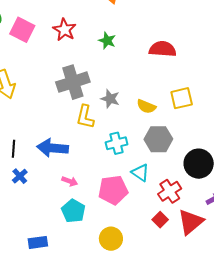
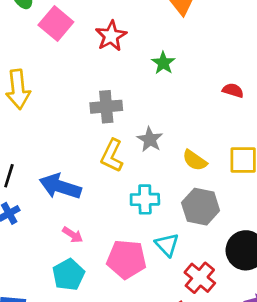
red semicircle: (163, 49) -> (233, 90), size x0.6
gray cross: (73, 82) -> (106, 107), size x0.7
red cross: (170, 191) -> (200, 278), turned -30

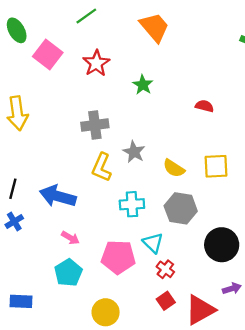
red cross: (200, 278) -> (165, 269), moved, size x0.7

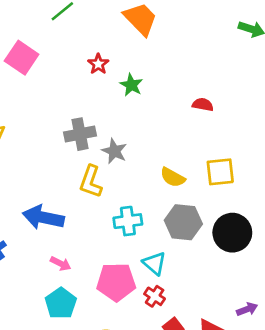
red star: (96, 63) -> (98, 64), moved, size x0.7
gray star: (134, 152) -> (114, 151), moved
black circle: (222, 245) -> (232, 233), moved
red cross: (165, 269) -> (155, 296), moved

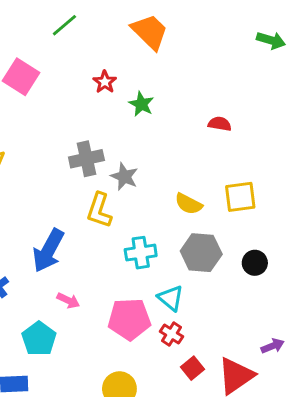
blue arrow: (43, 217) -> (48, 251), turned -72
black circle: (232, 233) -> (255, 263), size x0.6
cyan pentagon: (61, 303) -> (39, 339), moved

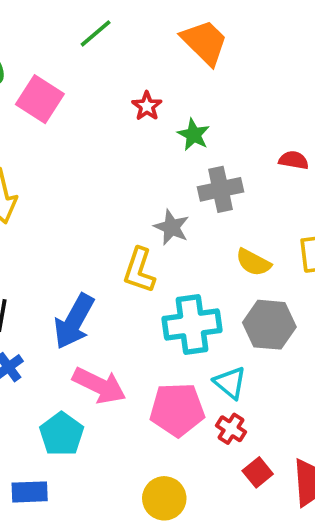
gray cross: (86, 159) -> (220, 189), moved
cyan cross: (141, 253) -> (192, 324), size x1.4
pink arrow: (68, 300) -> (99, 385), size x1.8

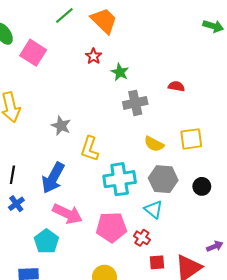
orange trapezoid: (204, 42) -> (104, 21), moved
gray star: (172, 227) -> (61, 126), moved
cyan triangle: (230, 383) -> (154, 209), moved
red square: (258, 472) -> (157, 262), turned 35

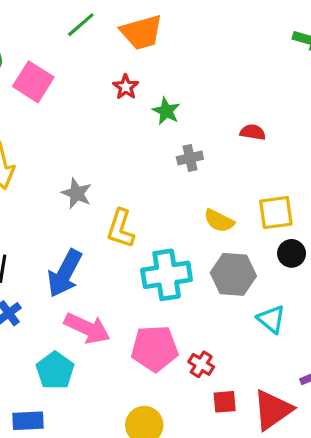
orange trapezoid: (104, 21) -> (141, 32), turned 120
gray cross: (135, 103) -> (190, 158), size x0.7
black circle: (202, 186) -> (292, 253), moved
cyan triangle: (154, 209) -> (271, 319), moved

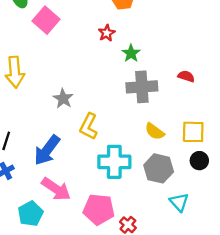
gray cross: (190, 158) -> (142, 87), size x1.8

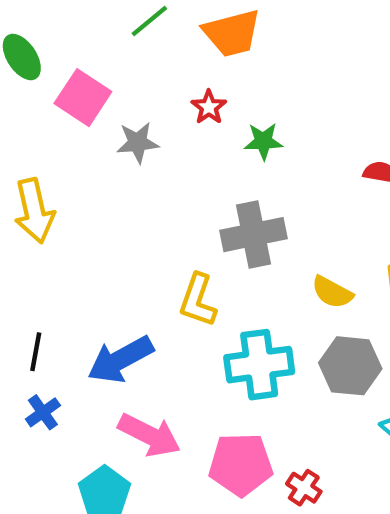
green star: (131, 53) -> (263, 141), turned -30
gray cross: (142, 87) -> (253, 235), moved
gray star: (63, 99) -> (138, 143), moved, turned -30
blue arrow: (47, 150) -> (120, 360), turned 32

